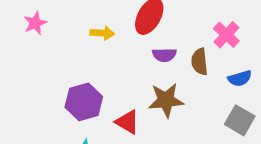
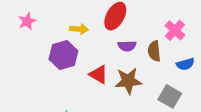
purple hexagon: (84, 102) -> (63, 55), moved
gray square: (240, 120) -> (170, 96), moved
red triangle: (127, 122) -> (98, 74), moved

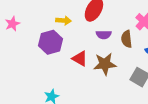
pink star: (27, 21) -> (12, 24), moved

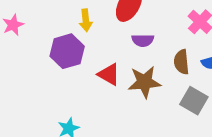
yellow arrow: (64, 20) -> (86, 20), turned 80
brown semicircle: (127, 39) -> (181, 62), moved

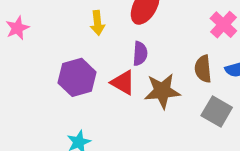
purple semicircle: (143, 40) -> (140, 54), moved, turned -85
purple hexagon: (67, 51) -> (77, 77), moved

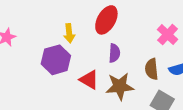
purple semicircle: (140, 54) -> (114, 53), moved
purple hexagon: (77, 77) -> (56, 60), moved

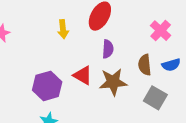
purple hexagon: (56, 60) -> (47, 86), moved

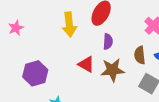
yellow arrow: (63, 29) -> (69, 25), size x1.5
purple hexagon: (47, 86) -> (35, 73), moved

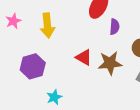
yellow arrow: (69, 25) -> (47, 26), moved
purple semicircle: (108, 42) -> (115, 27), moved

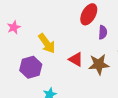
yellow arrow: (47, 26) -> (47, 43), moved, turned -30

